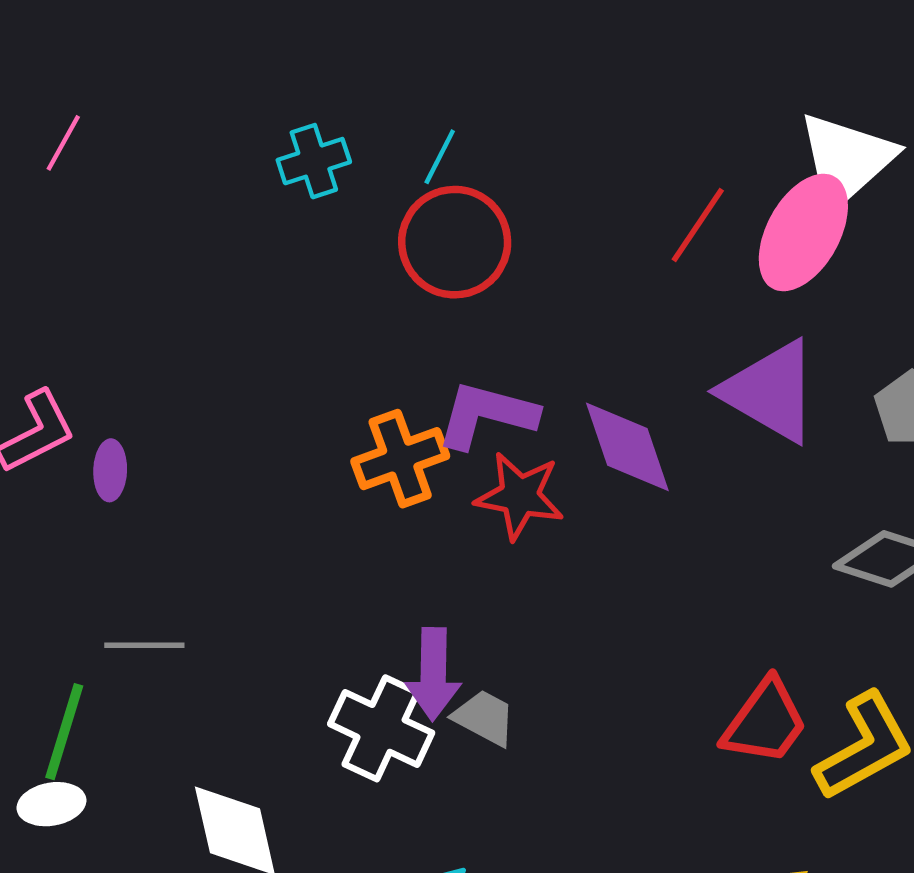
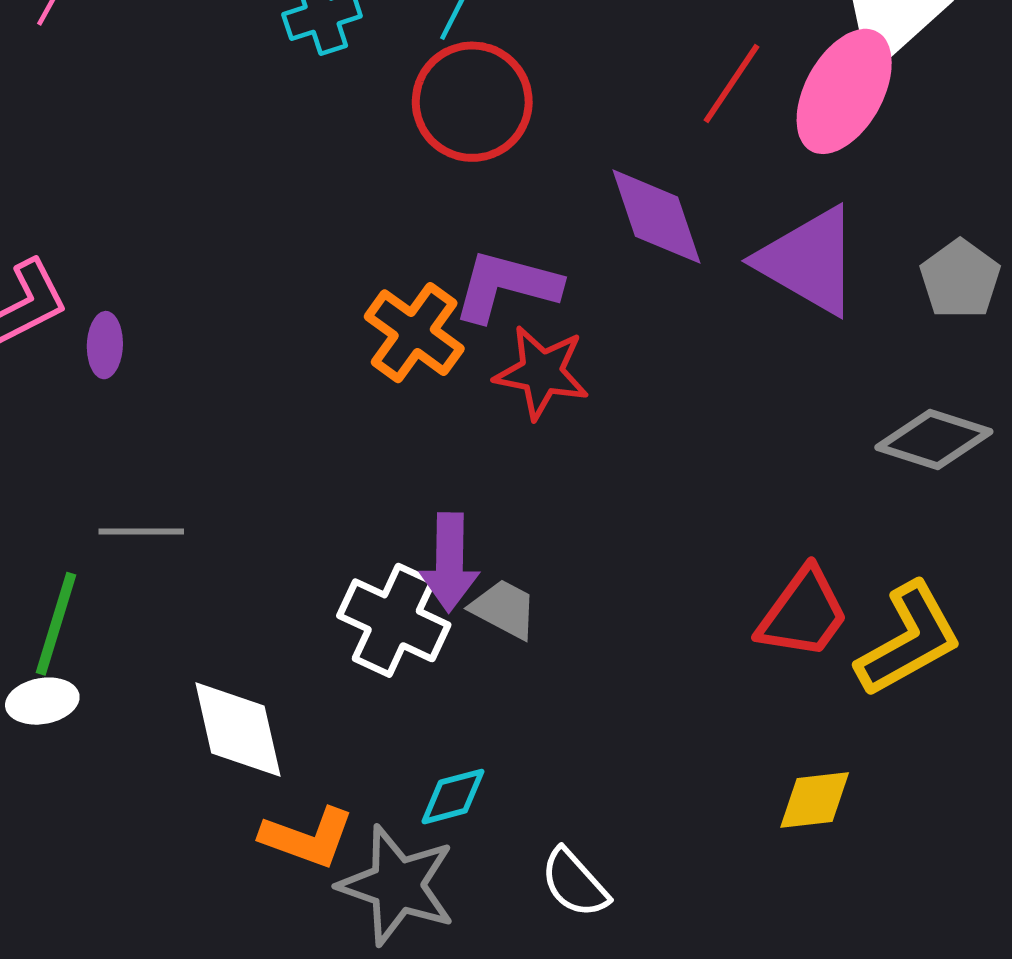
purple diamond: (627, 447) -> (656, 217), moved
orange cross: (400, 459) -> (414, 333), turned -34

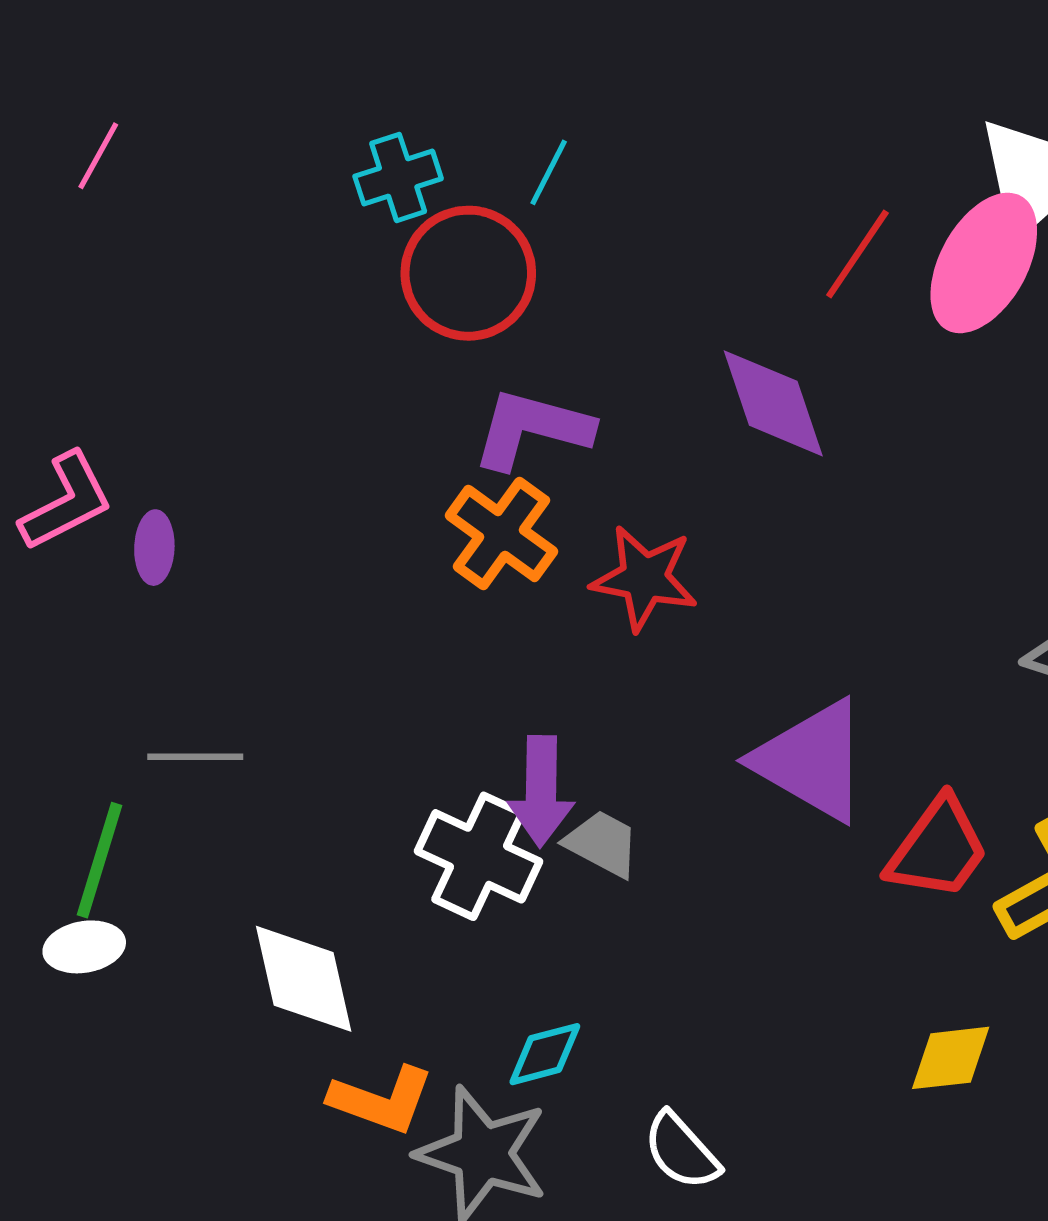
red circle: (472, 102) -> (468, 273), moved
purple triangle: (809, 261) -> (812, 761), moved
purple L-shape: (506, 286) -> (532, 429), moved

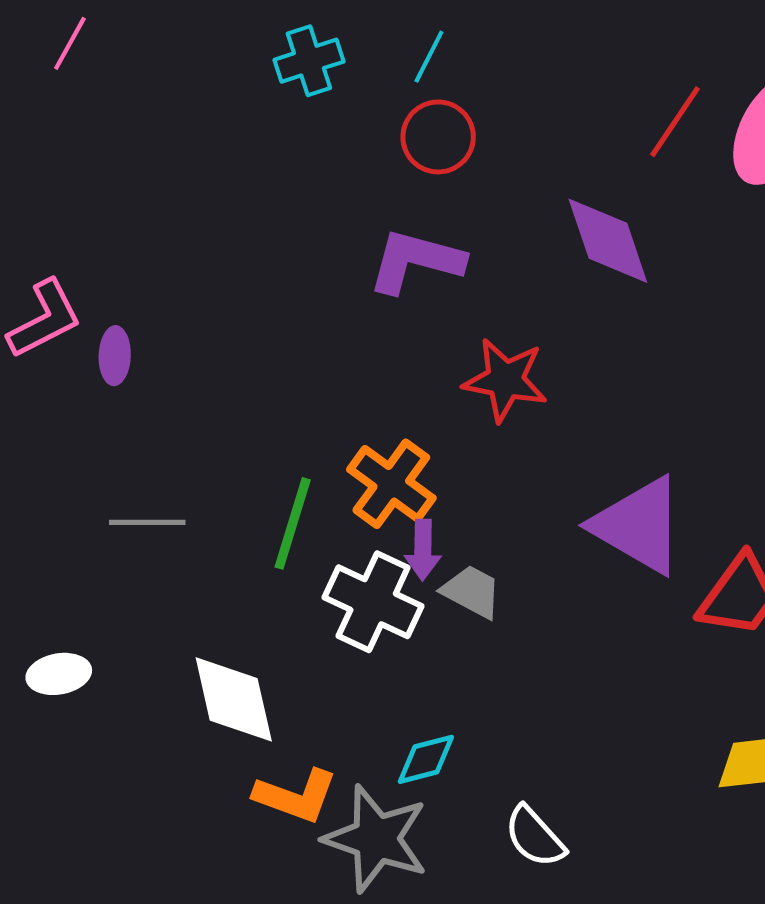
red circle: (468, 273) -> (438, 137), moved, size x0.7
orange cross: (501, 533) -> (391, 484), moved
purple arrow: (541, 791) -> (423, 550), size x0.7
green line: (100, 860) -> (293, 523), moved

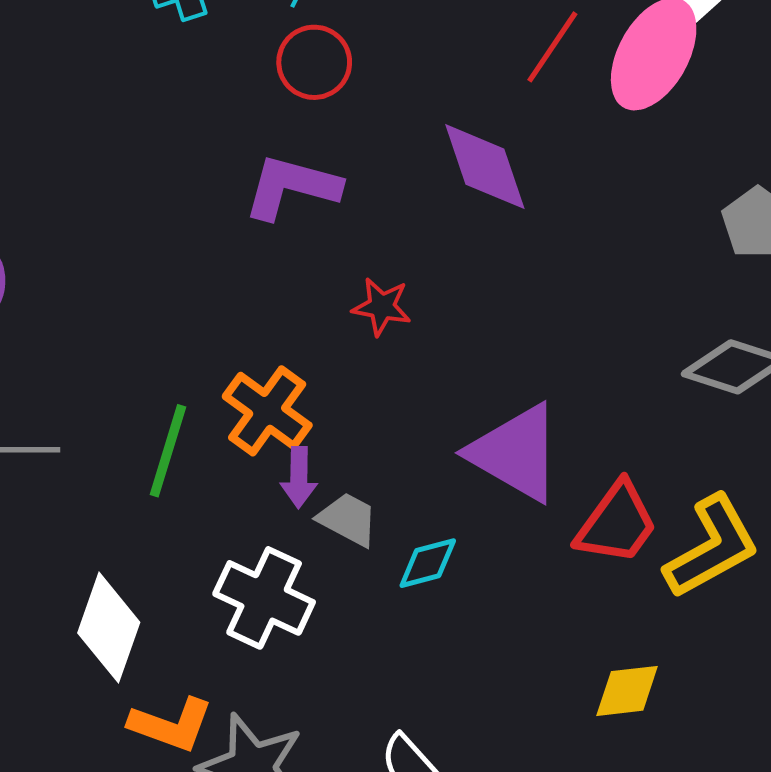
red star: (505, 380) -> (382, 307), size x0.7
white cross: (373, 602) -> (264, 598), moved
white diamond: (234, 699) -> (109, 628), turned 32
cyan diamond: (426, 759) -> (428, 563), moved

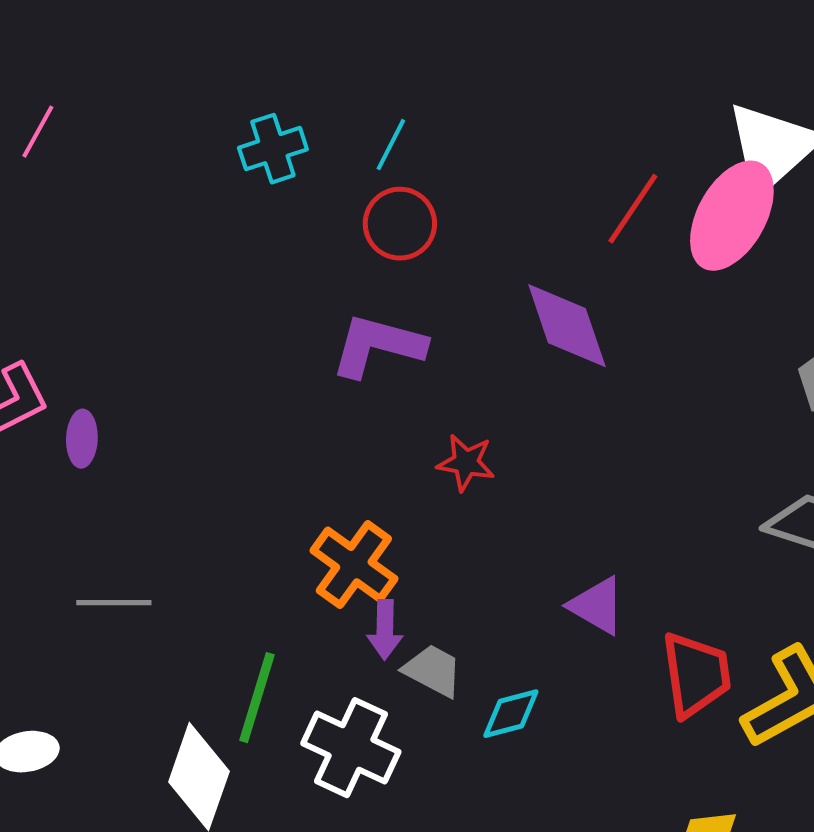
green line: (168, 451) -> (257, 698), moved
purple triangle: (516, 453) -> (597, 606), size x0.6
red trapezoid: (617, 523) -> (696, 675), turned -44

